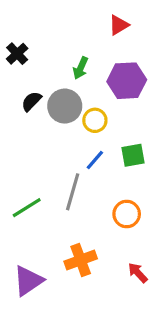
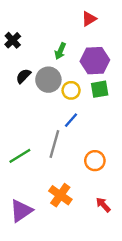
green square: (133, 155) -> (100, 89), moved
orange cross: (81, 260) -> (60, 195), turned -35

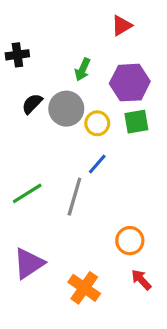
black cross: (13, 40) -> (17, 55), turned 35
green line: (20, 156) -> (27, 193), moved
orange circle: (95, 161) -> (130, 241), moved
orange cross: (60, 195) -> (84, 288), moved
purple triangle: (21, 211) -> (29, 263), moved

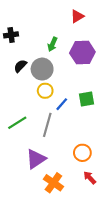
green square: (136, 122) -> (87, 99), moved
yellow circle: (97, 123) -> (45, 91), moved
purple triangle: (29, 263) -> (36, 159), moved

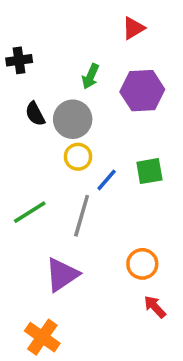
black semicircle: (20, 66) -> (35, 114), turned -72
orange cross: (53, 183) -> (42, 337), moved

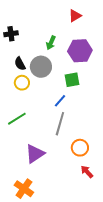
yellow circle: (78, 157) -> (22, 83), moved
green square: (149, 171) -> (72, 80), moved
gray line: (82, 216) -> (60, 124), moved

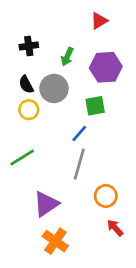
black cross: (11, 34) -> (29, 46), moved
orange cross: (24, 189) -> (55, 241), moved

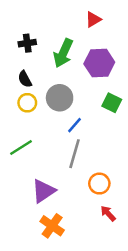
green arrow: (67, 57) -> (63, 53), size x1.6
gray circle: (54, 88) -> (60, 98), moved
green square: (95, 106) -> (112, 103), moved, turned 36

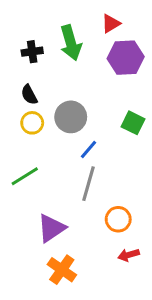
green arrow: (63, 53) -> (71, 43), moved, turned -40
purple hexagon: (99, 63) -> (126, 58), moved
red arrow: (108, 213) -> (129, 255), turned -63

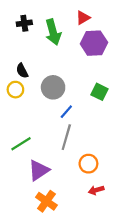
black cross: (32, 52) -> (24, 23), moved
yellow circle: (32, 123) -> (15, 90), moved
green line: (25, 176) -> (21, 144), moved

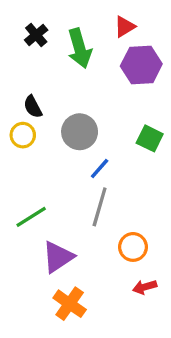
black cross: (24, 23) -> (36, 35), turned -32

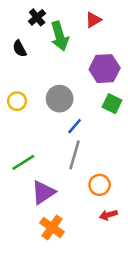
black cross: (36, 35) -> (37, 17), moved
purple hexagon: (141, 65) -> (105, 69), moved
black semicircle: (33, 107) -> (20, 49), moved

